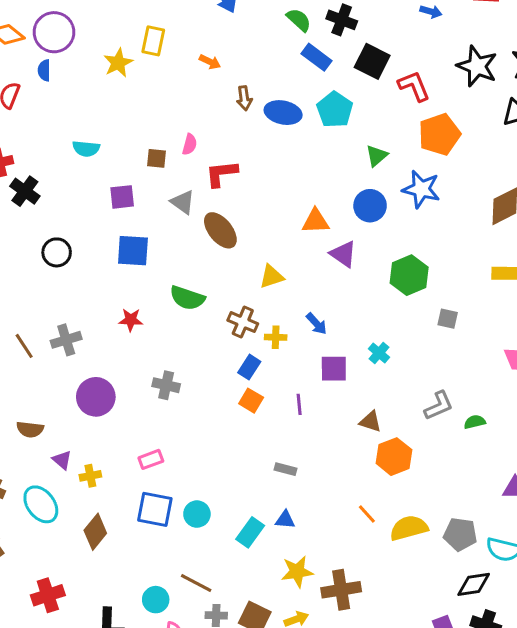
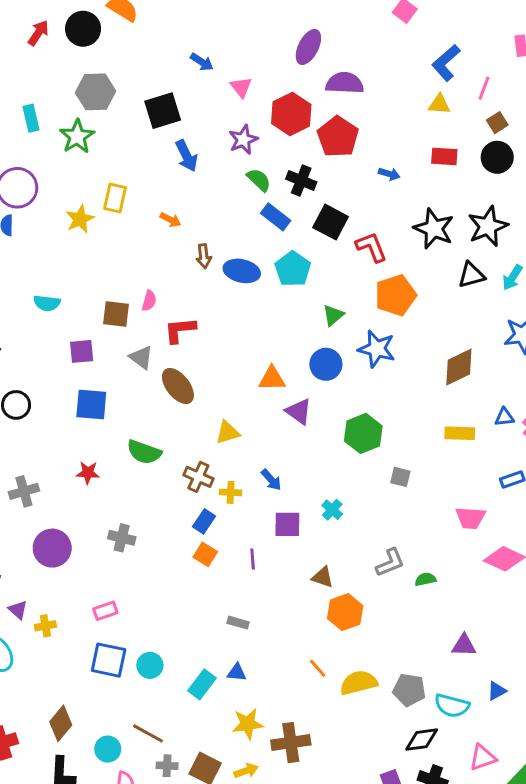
brown square: (156, 158) -> (116, 314), size x1.4
brown diamond: (95, 532) -> (61, 723), moved

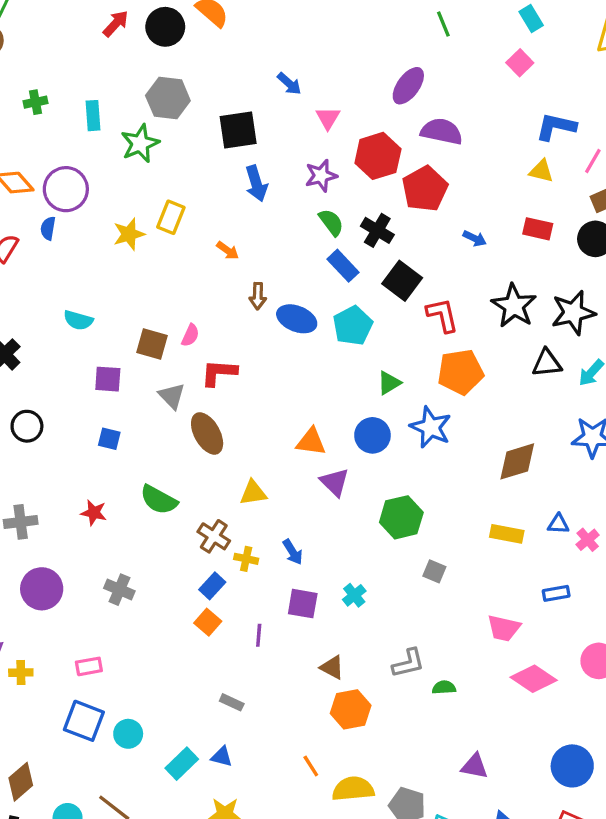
blue L-shape: (446, 63) -> (556, 127), turned 45
blue square: (91, 404) -> (109, 439), size x0.6

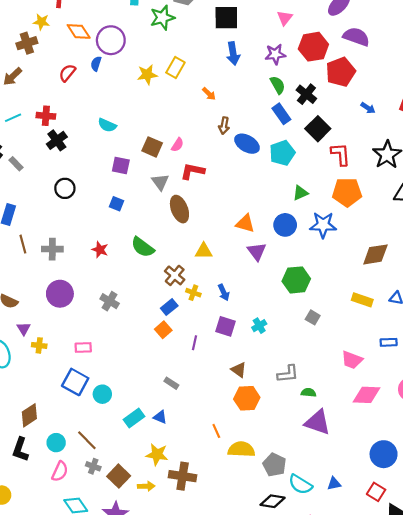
blue star: (431, 427) -> (323, 225), turned -30
pink diamond: (534, 679) -> (367, 395), turned -40
purple triangle: (475, 766) -> (317, 422), moved, size x1.5

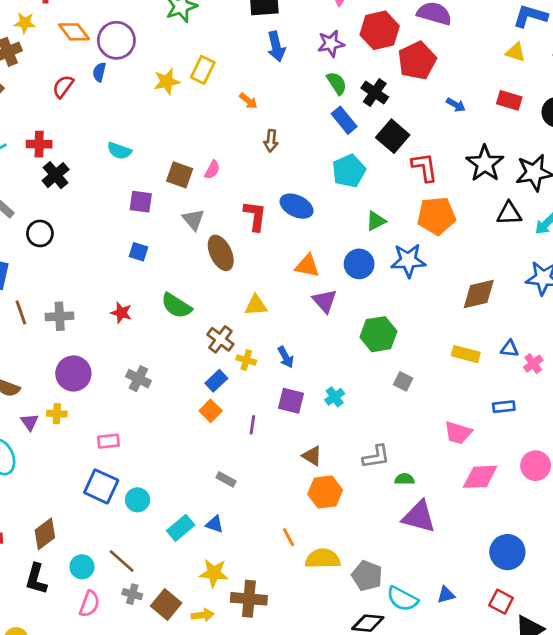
blue ellipse: (247, 144) -> (297, 206), moved
red L-shape: (192, 171) -> (255, 216), moved, turned 90
black circle: (65, 188) -> (40, 233), moved
yellow cross: (39, 345) -> (57, 414), moved

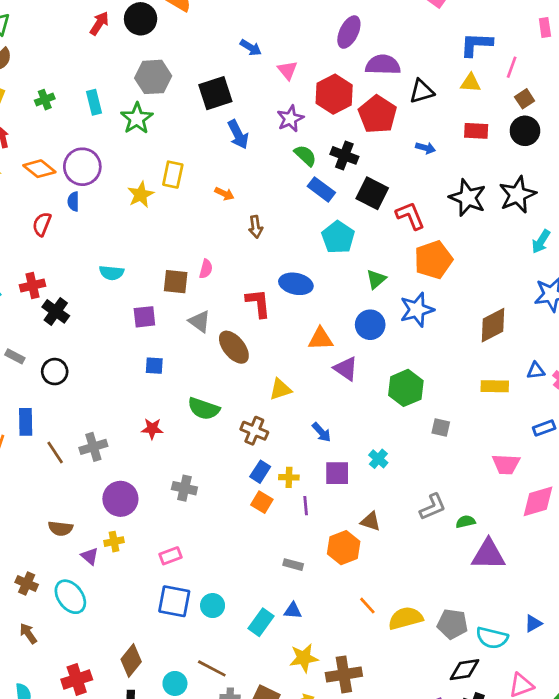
black triangle: (509, 213) -> (422, 91), moved
yellow cross: (246, 360) -> (289, 477), moved
orange hexagon: (325, 492) -> (344, 548), moved

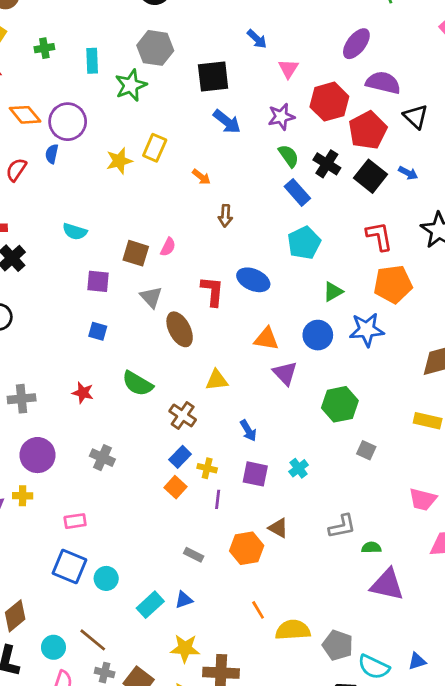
black triangle: (422, 91) -> (416, 117), turned 48
blue arrow: (238, 134) -> (227, 122), turned -36
black square: (372, 193) -> (370, 176), moved
blue triangle: (293, 611) -> (184, 600), turned -36

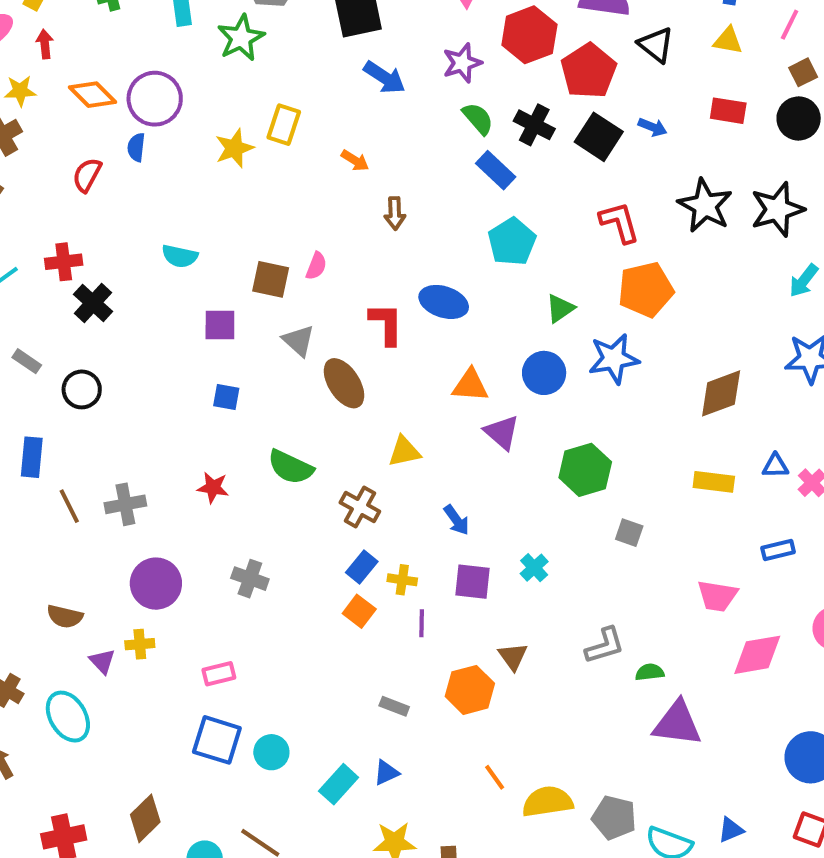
brown triangle: (278, 528) -> (513, 656), turned 30

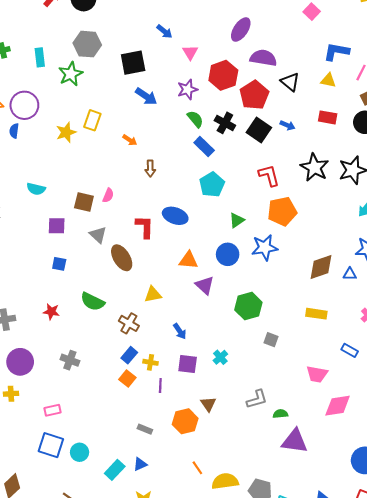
blue triangle: (775, 466) -> (350, 274), moved
blue rectangle: (778, 550) -> (350, 350), turned 42

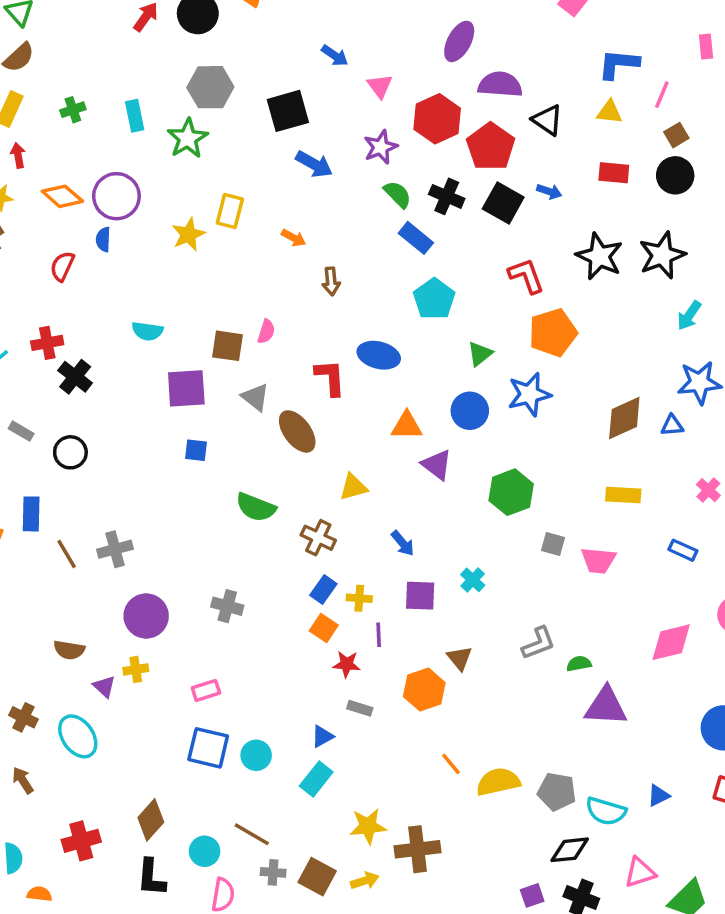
purple square: (57, 226) -> (186, 388), size x1.4
red star: (51, 312) -> (347, 664), moved
pink trapezoid: (317, 374) -> (598, 560), moved
blue triangle: (140, 464) -> (322, 736), moved

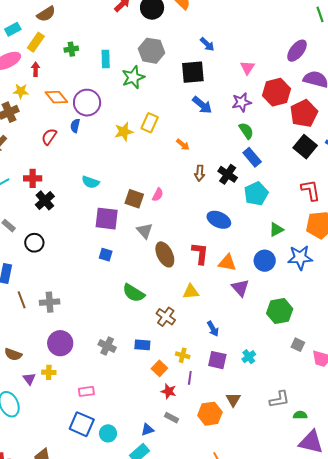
blue arrow: (335, 56) -> (207, 44), moved
black cross: (447, 196) -> (228, 174), moved
red L-shape: (330, 377) -> (200, 253), moved
blue rectangle: (323, 590) -> (142, 345), moved, turned 49

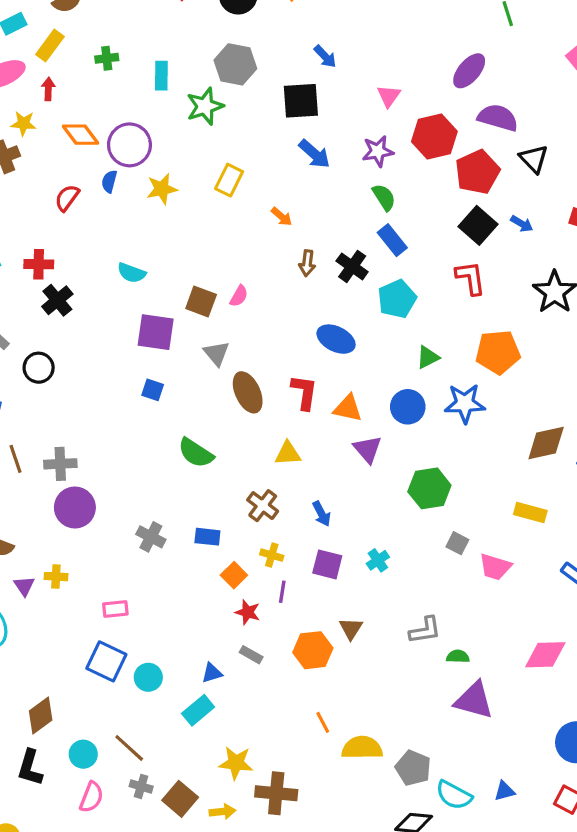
yellow star: (124, 132) -> (162, 189), moved
red L-shape: (311, 190) -> (470, 278), moved
brown cross: (166, 317) -> (263, 506), moved
purple circle: (60, 343) -> (75, 507), moved

